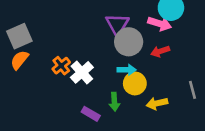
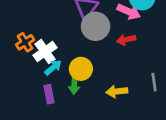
cyan arrow: (127, 70) -> (53, 68), moved, turned -48
yellow circle: (135, 83) -> (81, 69), moved
purple rectangle: (91, 114) -> (49, 94), turned 42

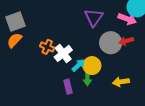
gray circle: (96, 26) -> (111, 43), moved
orange cross: (25, 42) -> (47, 47), turned -32
cyan arrow: (53, 68) -> (78, 65), moved

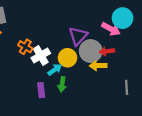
purple triangle: (94, 17) -> (78, 36), moved
yellow circle: (92, 66) -> (68, 58), moved
yellow arrow: (121, 82) -> (98, 66), moved

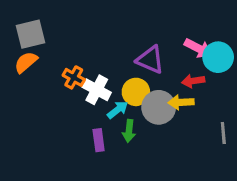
cyan circle: (123, 18) -> (218, 57), moved
purple triangle: (78, 36) -> (150, 60), turned -48
gray circle: (91, 51) -> (159, 107), moved
white cross: (41, 56) -> (97, 90), turned -30

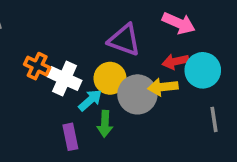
cyan circle: (218, 57) -> (203, 70), moved

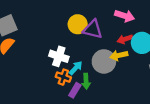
orange cross: (37, 66) -> (63, 77), moved
yellow circle: (110, 78) -> (78, 24), moved
purple rectangle: (70, 137) -> (75, 90), moved, turned 48

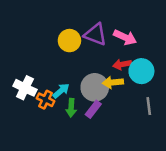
purple triangle: (93, 29) -> (95, 34), moved
white cross: (59, 56) -> (25, 88), moved
purple rectangle: (75, 90) -> (93, 109), moved

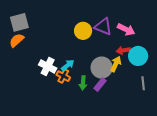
yellow arrow: (113, 82) -> (116, 64), turned 119
cyan arrow: (61, 91) -> (68, 65), moved

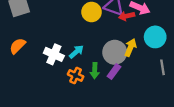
orange semicircle: (17, 40) -> (18, 46), moved
red arrow: (123, 50) -> (127, 16), moved
orange cross: (63, 76) -> (76, 75), moved

